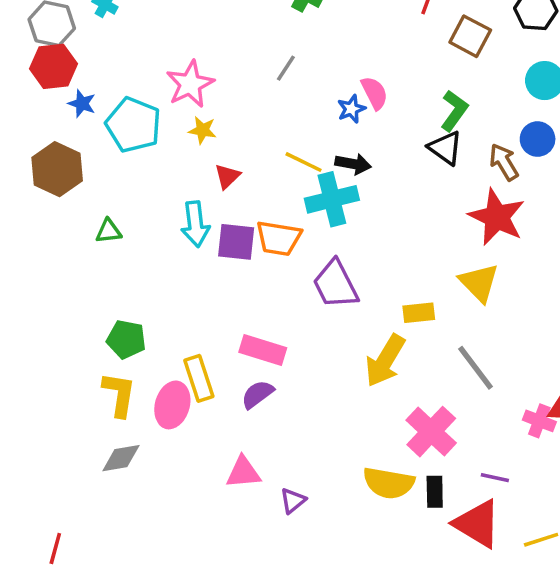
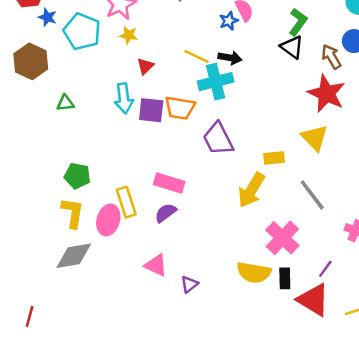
gray diamond: (121, 458) -> (74, 256), size x1.4
pink triangle: (243, 472) -> (156, 265), turned 30
purple line: (495, 478) -> (325, 269), turned -66

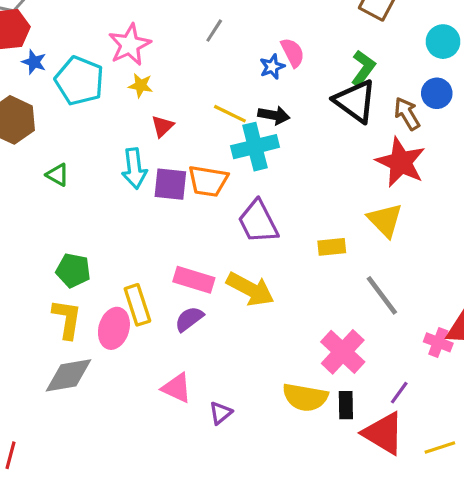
black triangle: (292, 47) -> (355, 101), size x1.4
green triangle: (65, 103) -> (58, 175), turned 36
yellow arrow: (251, 190) -> (250, 289), moved, turned -93

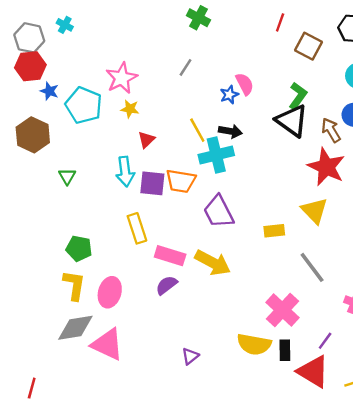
yellow line: (230, 114) -> (197, 130), turned 35
green triangle: (58, 175) -> (67, 176), turned 30
yellow rectangle: (137, 305) -> (137, 228), moved
pink triangle: (177, 388) -> (107, 344), moved, size x1.4

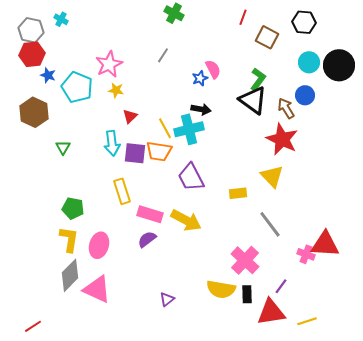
yellow line: (197, 130) -> (165, 128), moved
gray diamond: (75, 328) -> (70, 275), turned -36
red triangle: (313, 372) -> (271, 312), turned -40
red line: (32, 388) -> (33, 326), turned 42

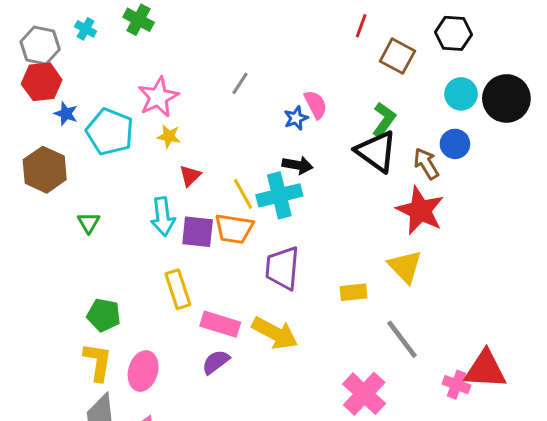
green cross: (174, 13) -> (139, 20), moved
purple trapezoid: (191, 177) -> (282, 268), turned 32

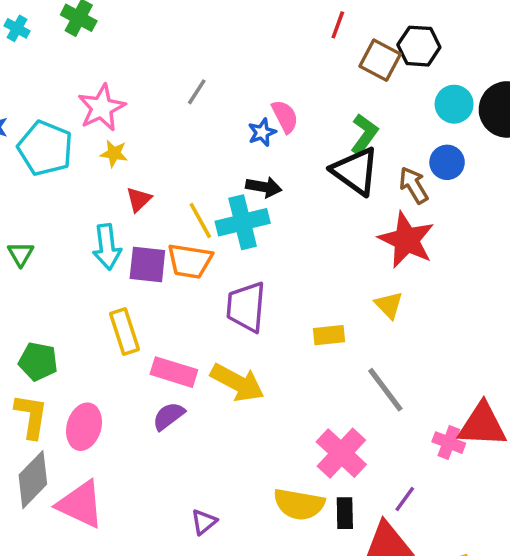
black hexagon: (453, 33) -> (419, 46), moved
yellow triangle: (405, 267) -> (389, 305), size x0.7

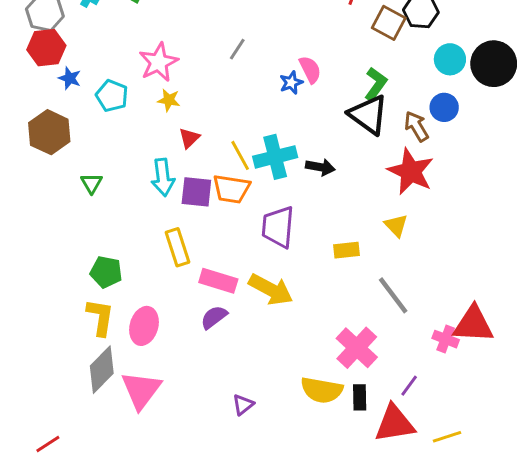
cyan pentagon: (45, 148) -> (112, 96), size x0.7
black arrow: (264, 187) -> (320, 167), moved
pink triangle: (80, 504) -> (141, 390), turned 42

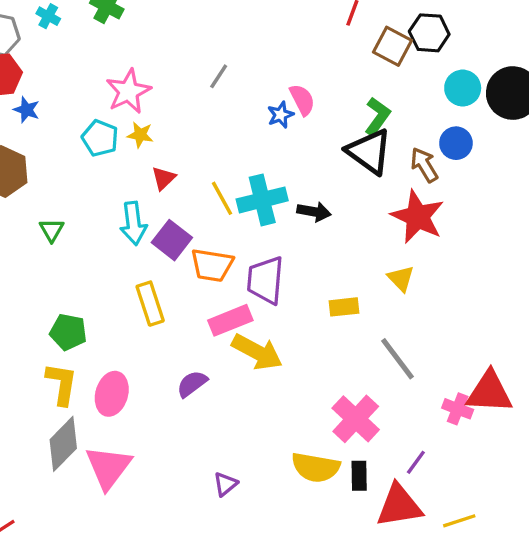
cyan pentagon: (112, 96) -> (100, 138), moved
orange trapezoid: (231, 189) -> (212, 265), moved
purple square: (196, 192) -> (172, 240), turned 32
pink rectangle: (218, 281) -> (230, 320), moved, turned -39

